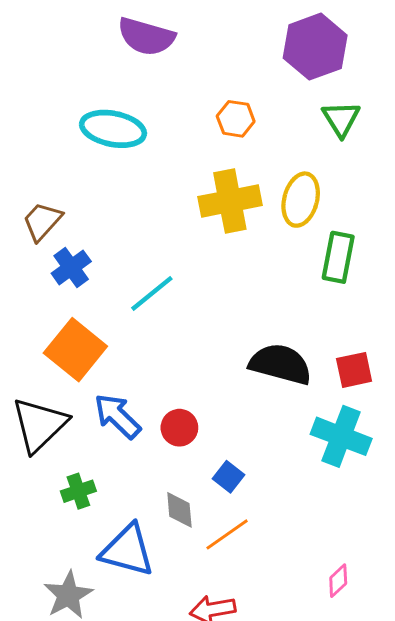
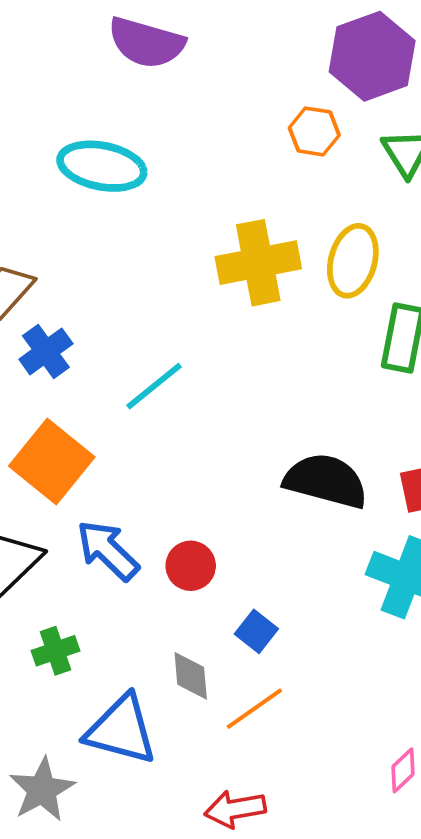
orange hexagon: (236, 119) -> (314, 131), moved

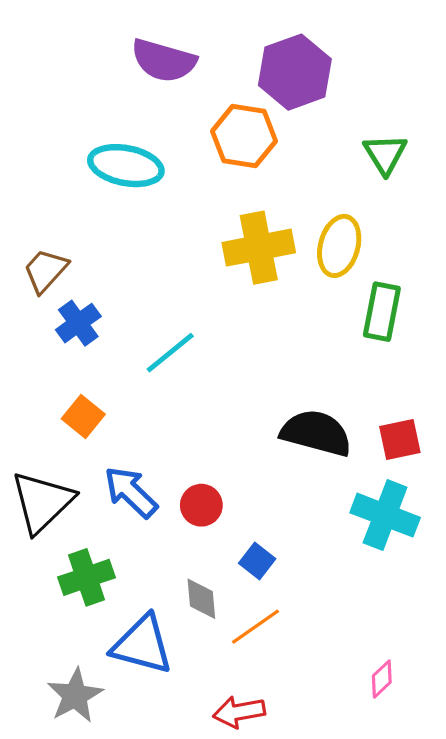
purple hexagon: (372, 56) -> (295, 72), moved
orange hexagon: (314, 131) -> (244, 136), moved, size x1.5
orange square: (52, 462) -> (83, 417), size x0.6
green cross: (56, 651) -> (86, 577), size x1.4

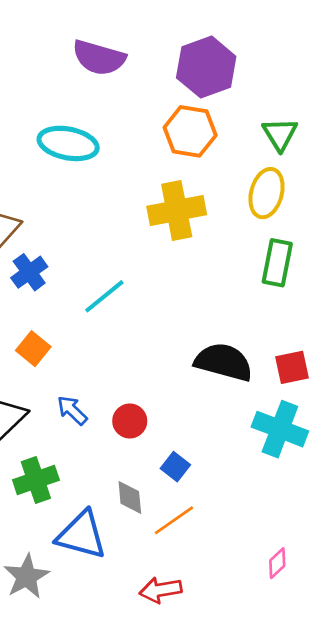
orange hexagon: (244, 136) -> (190, 131), moved
yellow ellipse: (339, 246) -> (267, 193), moved
blue arrow: (131, 492) -> (72, 410), size x0.7

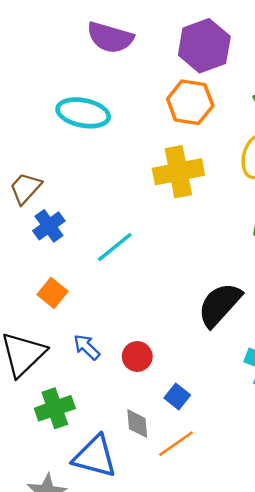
black semicircle: (224, 362) -> (220, 305), turned -63

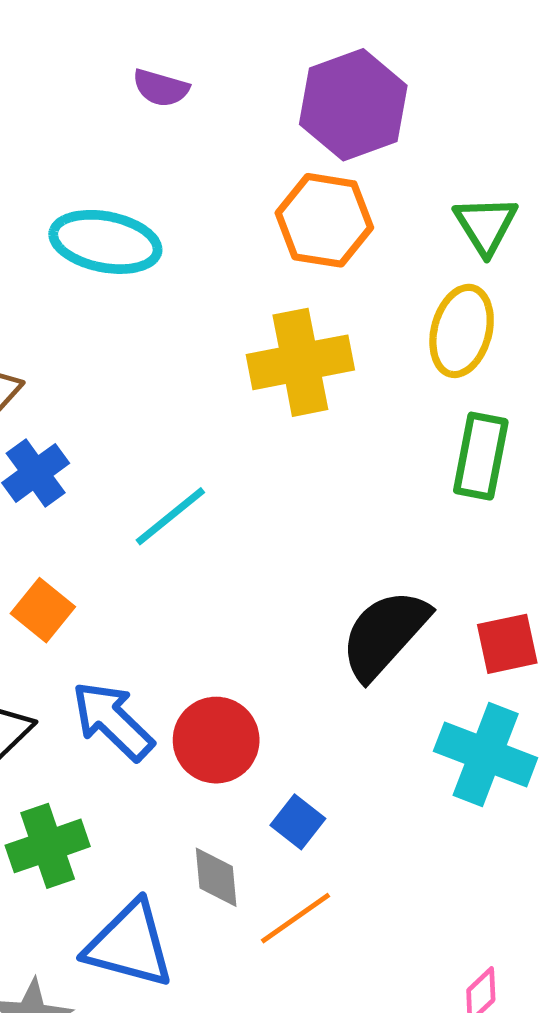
purple semicircle: (110, 38) -> (161, 88), size x0.6
blue arrow: (87, 347) -> (113, 721), size x1.5
red circle: (137, 356) -> (216, 740), size x1.4

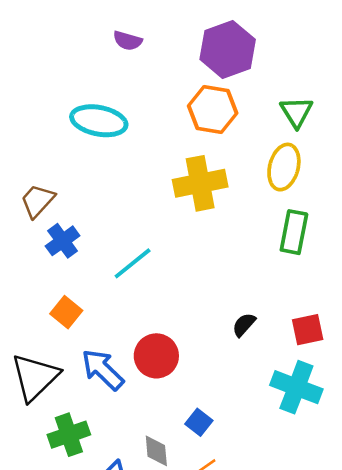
black semicircle: (385, 634) -> (244, 325), size x0.5
red circle: (216, 740) -> (156, 356), moved

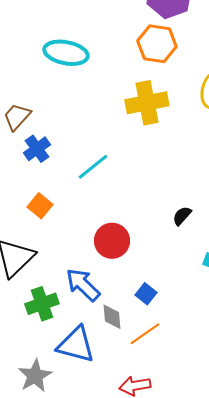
blue arrow: (103, 370) -> (83, 285), moved

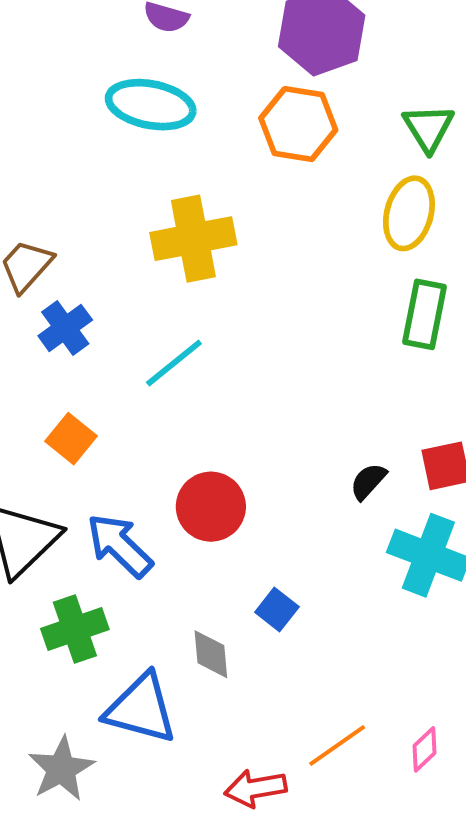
cyan ellipse: (66, 53) -> (151, 105), moved
yellow cross: (147, 103) -> (193, 239), moved
black semicircle: (182, 216) -> (368, 481), moved
blue arrow: (83, 285) -> (120, 545), moved
orange line: (145, 334) -> (337, 746), moved

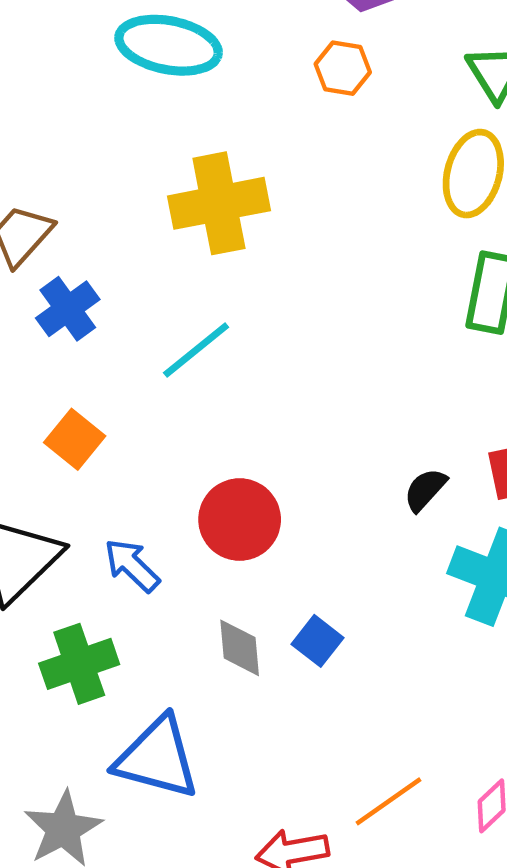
orange hexagon: (298, 124) -> (343, 68), size x0.6
blue arrow: (120, 545) -> (132, 565), size x0.7
gray diamond: (211, 654) -> (240, 648), moved

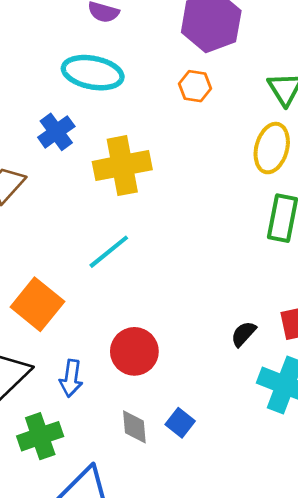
blue cross: (68, 309) -> (56, 132), moved
orange square: (75, 439) -> (37, 304), size x1.5
blue arrow: (132, 565) -> (71, 378), turned -126

